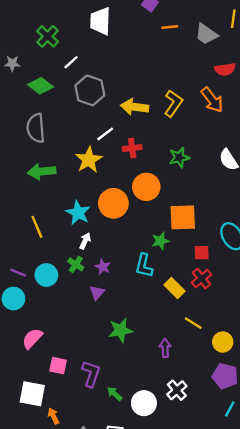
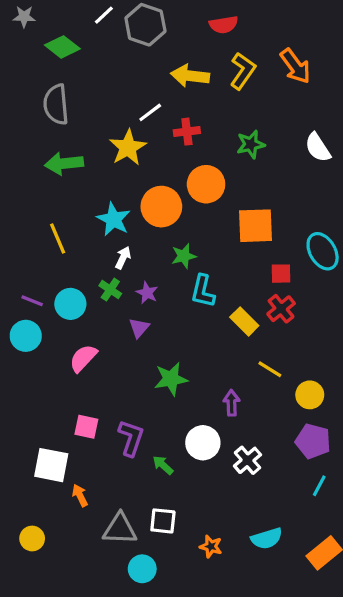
red semicircle: (225, 69) -> (224, 25), moved
gray hexagon: (90, 90) -> (145, 25), moved
green star: (160, 241) -> (184, 256), moved
pink semicircle: (32, 338) -> (83, 358), moved
white circle: (144, 403) -> (203, 443), moved

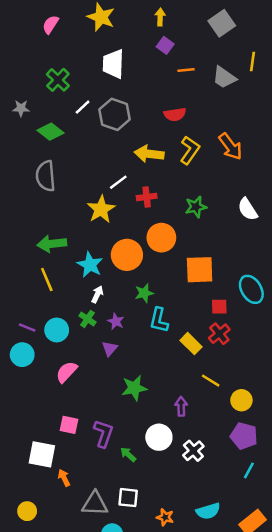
green arrow: (64, 163) -> (52, 244), moved

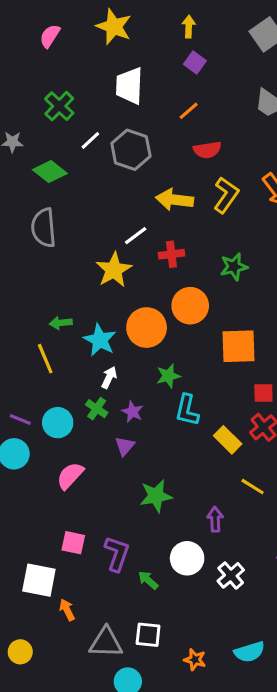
orange line: (186, 70) -> (189, 111), moved, turned -35
green arrow: (52, 244) -> (61, 323), moved, size x0.6

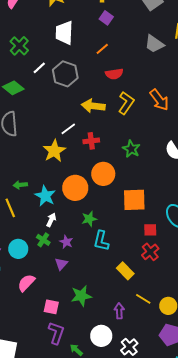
green star: (234, 267) -> (131, 149), turned -30
yellow rectangle: (228, 440) -> (125, 271), moved
yellow line: (253, 487) -> (143, 299), moved
pink square: (73, 543) -> (51, 307), moved

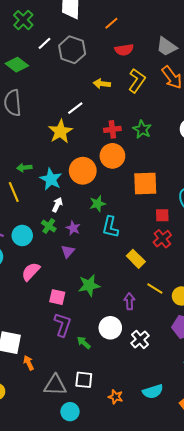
gray trapezoid: (154, 44) -> (167, 47), moved
yellow arrow: (93, 106) -> (102, 84), size x0.7
red cross: (91, 141) -> (112, 129), moved

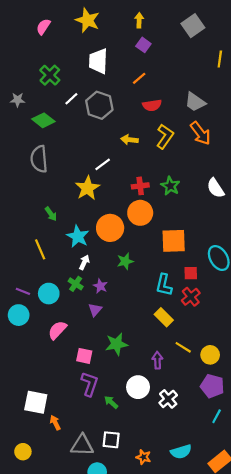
green arrow: (24, 168) -> (51, 214), moved, turned -120
cyan L-shape: (110, 227) -> (164, 285), moved

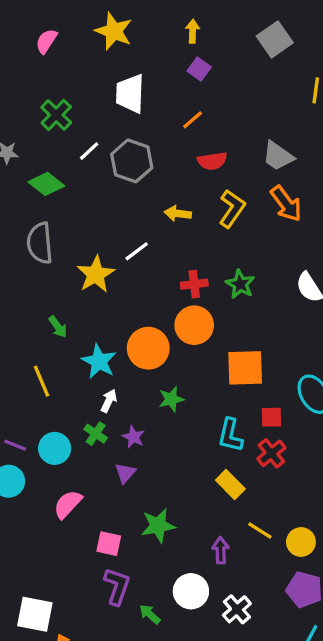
yellow star: (87, 188) -> (96, 274), moved

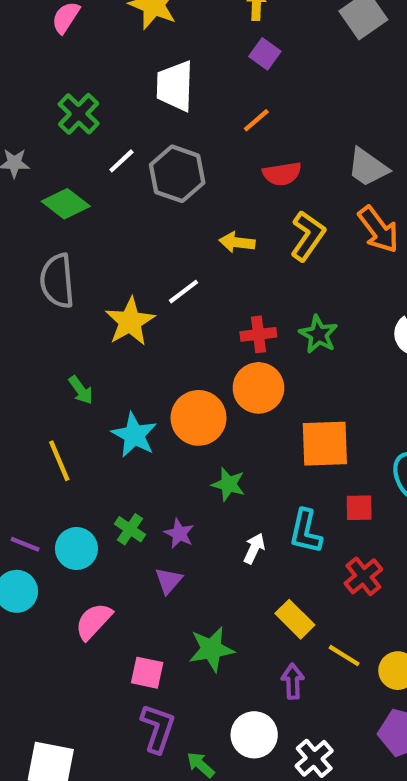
green star: (171, 399) -> (228, 484), turned 30
white arrow: (109, 401) -> (254, 549), moved
red cross: (271, 453) -> (363, 576), moved
yellow rectangle: (230, 485) -> (295, 619), moved

